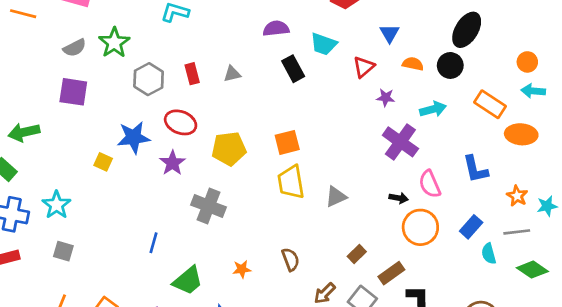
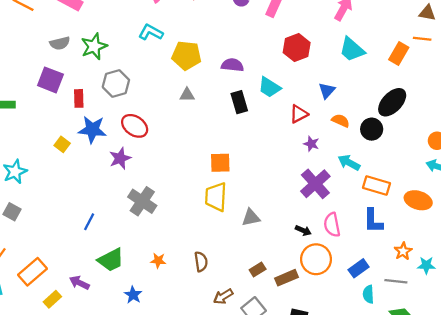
red rectangle: (192, 74) -> (79, 98), moved
orange rectangle: (490, 104) -> (377, 185), moved, turned -30
cyan arrow: (433, 109) -> (349, 163), turned -150
yellow pentagon: (229, 149) -> (186, 55), moved
brown rectangle: (391, 273) -> (286, 278), moved

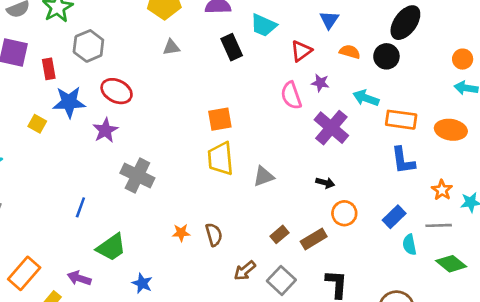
pink semicircle: (332, 225) -> (291, 95), moved
orange circle: (316, 259) -> (344, 213), size x0.7
orange star: (158, 261) -> (181, 233), moved

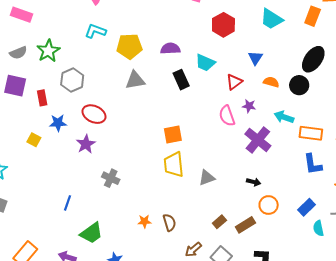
gray triangle: (171, 47) -> (135, 80), size x1.5
blue star: (69, 102) -> (58, 123), size x0.7
gray cross: (137, 175) -> (111, 178), size x0.7

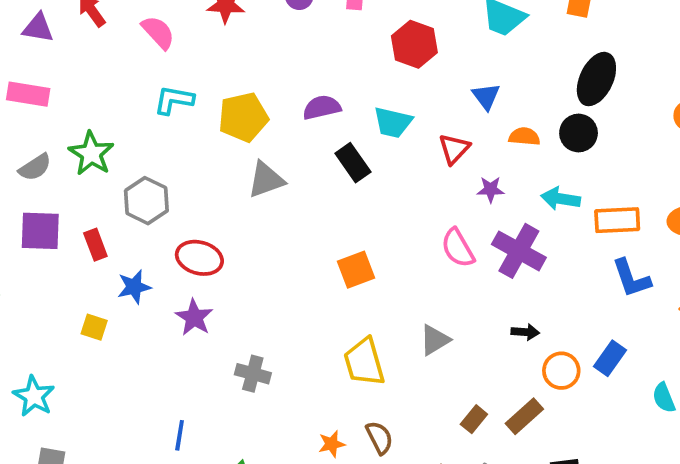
pink semicircle: (227, 116) -> (458, 248), moved
yellow trapezoid: (174, 165) -> (364, 362), moved
blue rectangle: (307, 207) -> (610, 358), moved

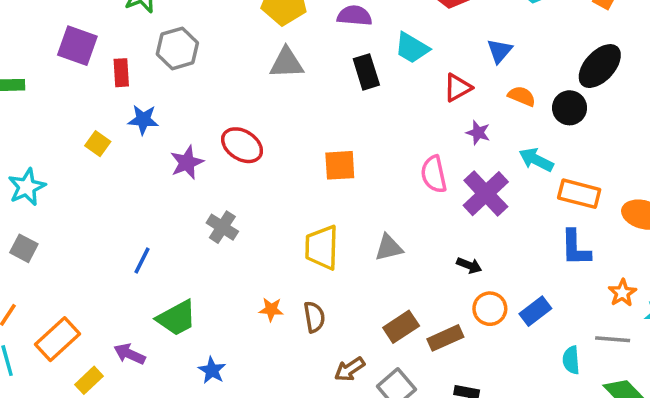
red ellipse: (199, 258) -> (242, 145), moved
brown rectangle: (474, 419) -> (401, 327), size x1.4

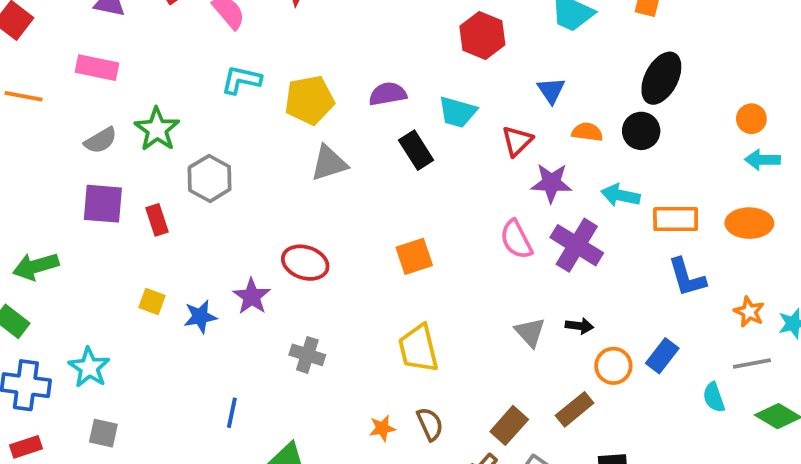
blue star: (143, 120) -> (200, 317), moved
purple star: (478, 133) -> (551, 183), size x1.5
gray triangle: (389, 248) -> (530, 332), moved, turned -44
brown rectangle: (401, 327) -> (509, 425), moved

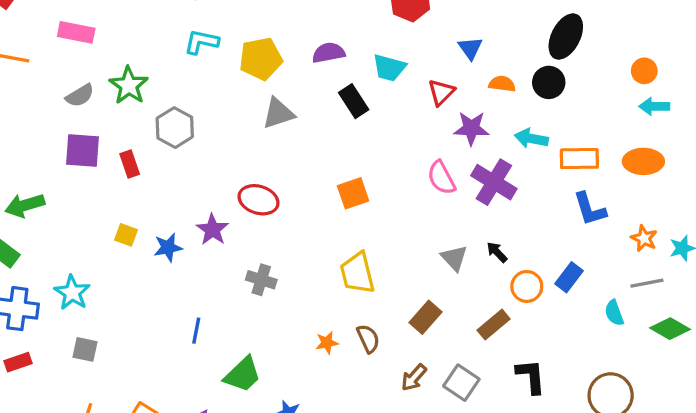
black arrow: (579, 326) -> (497, 252), turned -140
brown rectangle: (509, 425) -> (426, 317), moved

